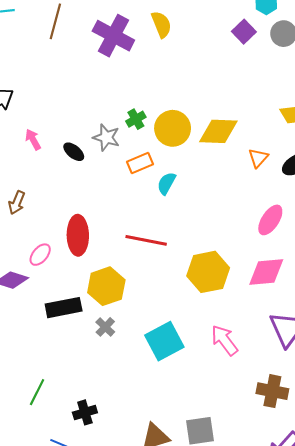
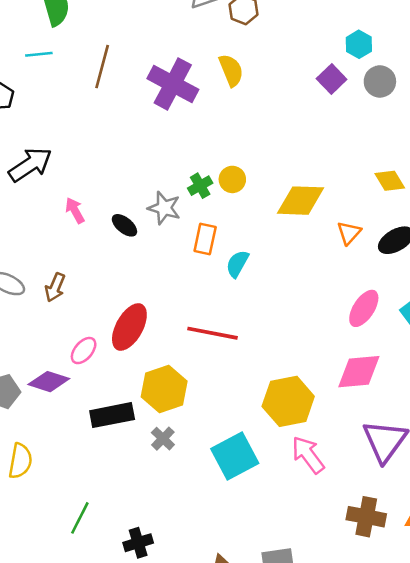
yellow circle: (173, 128) -> (232, 179), moved, size x0.6
orange rectangle: (140, 163) -> (205, 239), turned -55
red ellipse: (78, 235) -> (129, 327), turned 30
yellow hexagon: (208, 272) -> (288, 401), moved

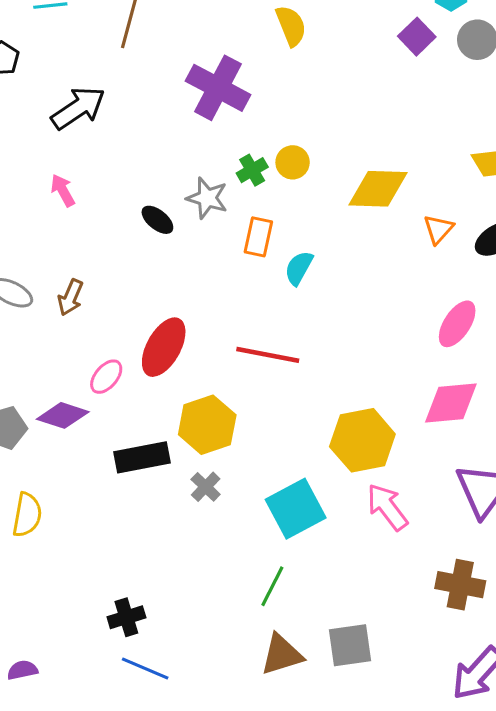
purple cross: (173, 84) -> (218, 88), moved
black arrow: (30, 165) -> (78, 108), moved
pink arrow: (75, 210) -> (63, 190), moved
green line: (80, 518) -> (272, 586), moved
black cross: (138, 543) -> (126, 617), moved

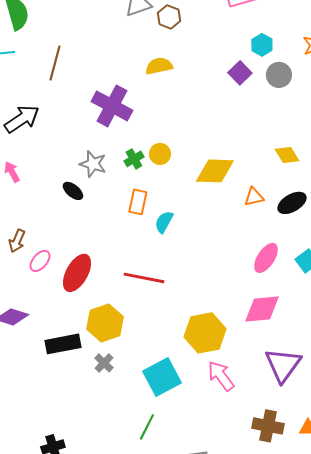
yellow semicircle: (291, 26) -> (159, 66), turned -80
gray star: (207, 198) -> (93, 164), moved
orange triangle: (438, 229) -> (254, 197), turned 35
pink ellipse: (106, 377) -> (40, 261), moved

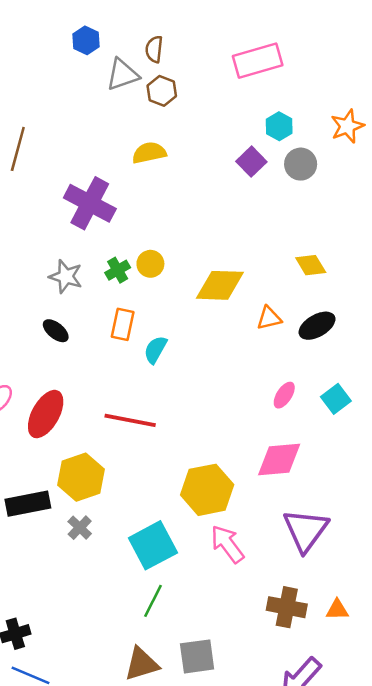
black ellipse: (73, 191) -> (56, 331), moved
pink ellipse: (266, 258) -> (284, 395), size x0.7
green line: (147, 427) -> (153, 601), moved

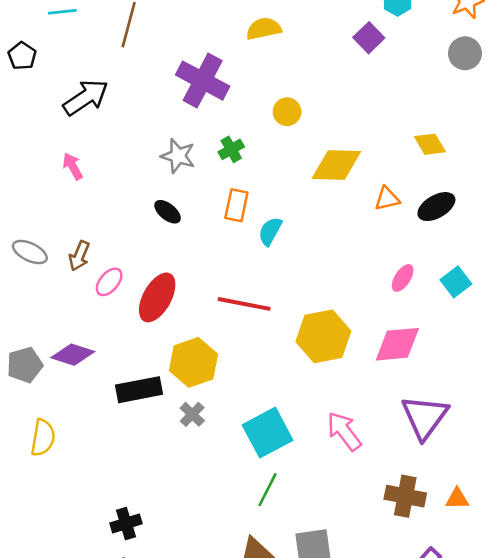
gray circle: (301, 164) -> (465, 53), moved
yellow circle: (150, 264) -> (287, 112), moved
yellow hexagon: (207, 490) -> (323, 336), moved

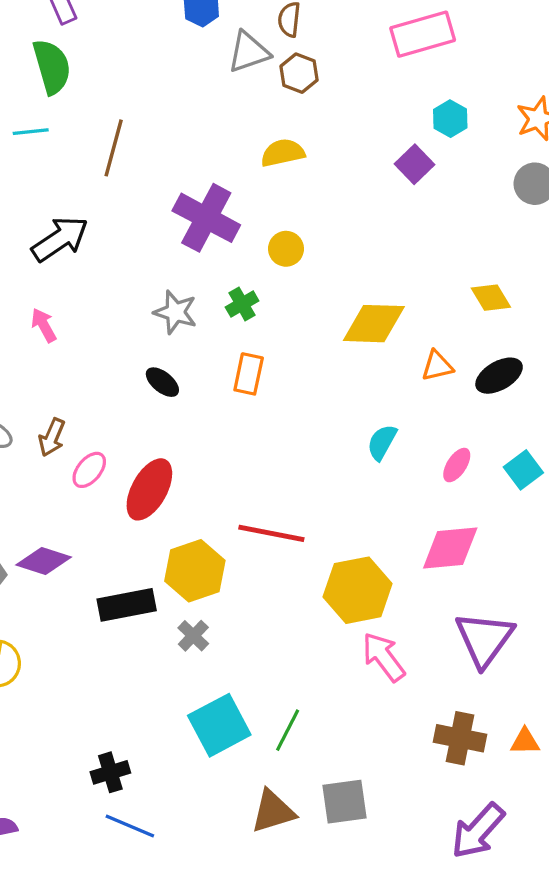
yellow circle: (287, 112) -> (286, 249), moved
cyan semicircle: (270, 231) -> (382, 442), moved
red line: (244, 304) -> (271, 533), moved
yellow hexagon: (323, 336) -> (358, 590), moved
cyan square: (268, 433) -> (219, 725), moved

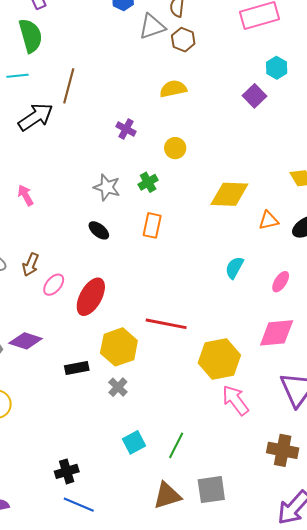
purple cross: (206, 218) -> (126, 129), size x0.5
black arrow: (60, 239) -> (36, 117), moved
black rectangle: (127, 605) -> (77, 368), size x0.7
cyan square: (219, 725) -> (134, 442), size x0.6

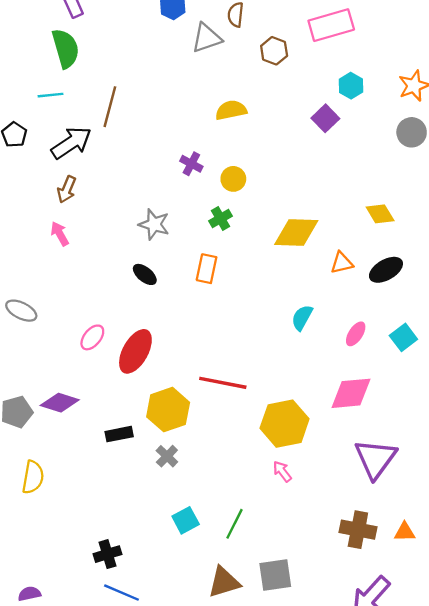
brown hexagon: (183, 40) -> (274, 51), moved
purple cross: (126, 129) -> (191, 164), moved
green cross: (148, 182) -> (221, 219), moved
brown arrow: (31, 265) -> (67, 189), moved
pink arrow: (235, 400) -> (282, 471), moved, size x0.6

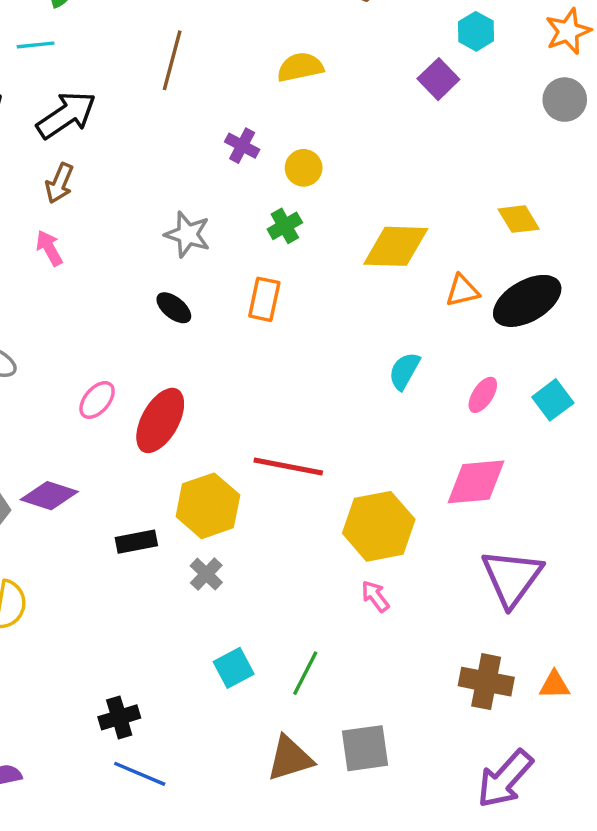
brown line: (110, 107) -> (172, 60), moved
black ellipse: (386, 270) -> (527, 301), size x1.4

